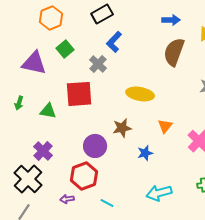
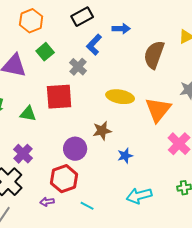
blue arrow: (171, 20) -> (121, 29), moved
orange triangle: (165, 126) -> (158, 110), moved, size x1.8

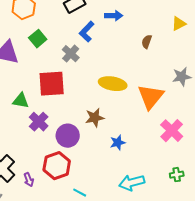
brown semicircle: (154, 55) -> (147, 42), size x0.5
purple cross: (23, 154) -> (39, 122), moved
purple arrow: (47, 202) -> (29, 180), moved, turned -104

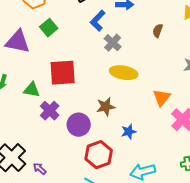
gray cross: (71, 54) -> (113, 43), moved
orange triangle: (151, 97) -> (162, 98), moved, size x0.7
red hexagon: (57, 166) -> (99, 155), moved
purple arrow: (29, 180) -> (40, 169), turned 152

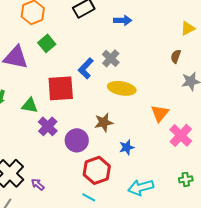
blue L-shape: (98, 21) -> (86, 68), moved
brown semicircle: (158, 31) -> (176, 56), moved

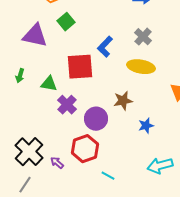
gray cross: (111, 58) -> (143, 37), moved
red hexagon: (97, 170) -> (85, 149), moved

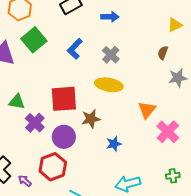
green square: (66, 22) -> (34, 40), size x1.4
blue L-shape: (105, 47) -> (75, 49), moved
red square: (80, 67) -> (64, 99), moved

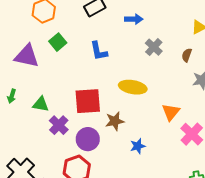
green square: (34, 40) -> (58, 42), size x0.7
blue L-shape: (75, 49) -> (99, 51), turned -55
gray cross: (111, 55) -> (154, 47), moved

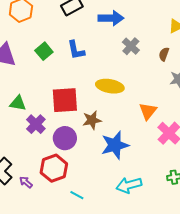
blue arrow: (134, 19) -> (111, 18), size x1.4
green square: (58, 42) -> (44, 51), moved
blue star: (138, 146) -> (115, 145), size x1.8

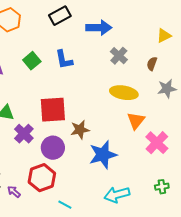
yellow ellipse: (110, 86) -> (124, 93), moved

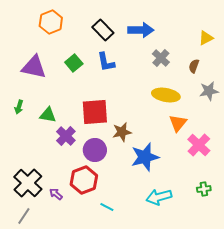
black rectangle: (60, 16) -> (103, 30), moved, turned 75

